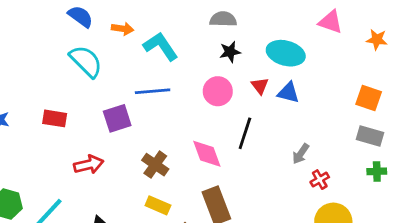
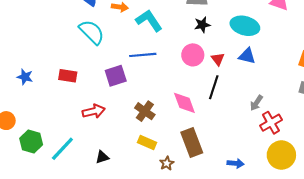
red triangle: (260, 86) -> (218, 59), moved
red cross: (320, 180) -> (271, 123), size x1.5

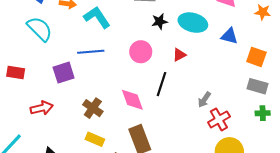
black star: (202, 25) -> (160, 22), moved
blue triangle: (247, 56) -> (229, 36), moved
red triangle: (218, 59) -> (179, 55), moved, turned 40

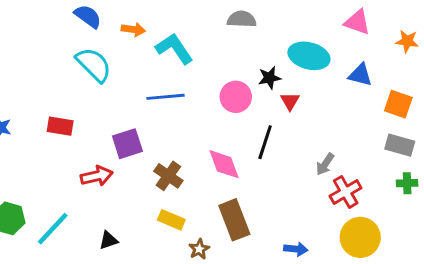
black star: (160, 22) -> (269, 78), moved
red triangle: (179, 55) -> (290, 101), turned -32
purple square: (64, 73) -> (127, 144), moved

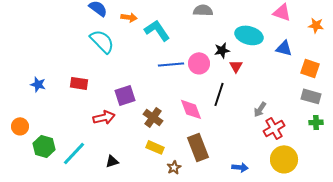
blue line: (165, 97) -> (171, 64), moved

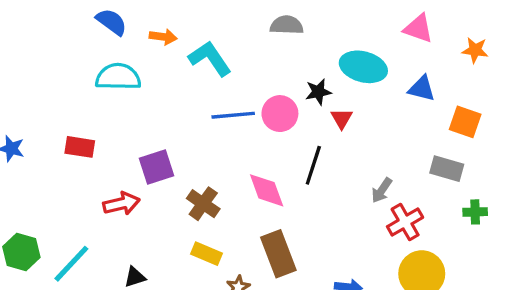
cyan semicircle: (102, 41) -> (118, 77), turned -44
gray rectangle: (311, 96) -> (447, 169), moved

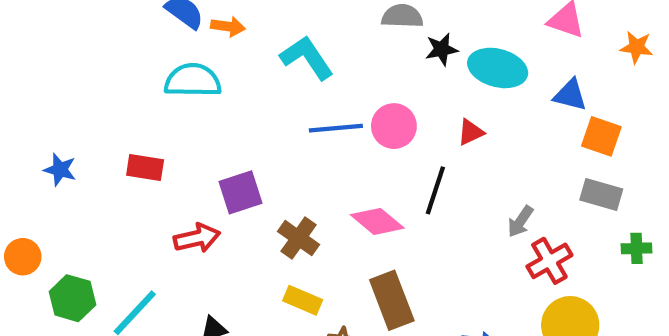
orange arrow: (163, 37) -> (228, 27), moved
black star: (318, 92) -> (442, 49), moved
red triangle: (342, 119) -> (471, 132), turned 35
orange square: (465, 122) -> (601, 136), moved
pink diamond: (267, 190) -> (377, 221), turned -30

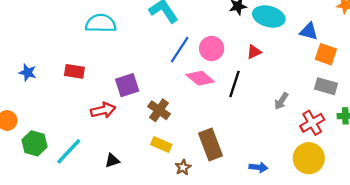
blue line: (336, 128) -> (180, 50), turned -52
pink diamond: (377, 221) -> (200, 78), moved
red cross: (549, 261) -> (312, 123), moved

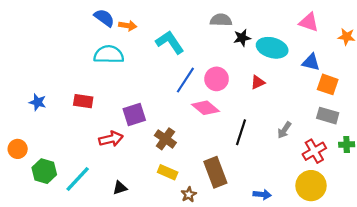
black line: (234, 84) -> (241, 132), moved

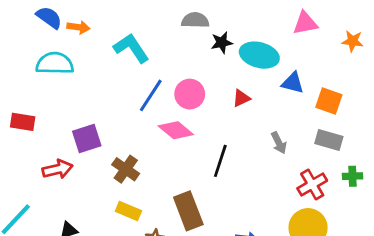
pink triangle: (309, 22) -> (305, 23), turned -30
blue triangle: (311, 62) -> (293, 83), moved
gray arrow: (284, 130) -> (279, 143), moved, turned -60

